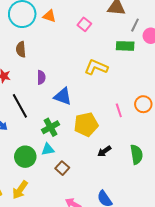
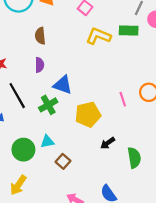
brown semicircle: (21, 49) -> (40, 36), moved
yellow L-shape: (96, 67) -> (98, 36), moved
green cross: (51, 127) -> (48, 105), moved
green semicircle: (137, 154) -> (134, 158), moved

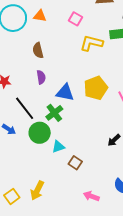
yellow pentagon: (88, 115) -> (96, 88), moved
green circle: (23, 150) -> (40, 133), moved

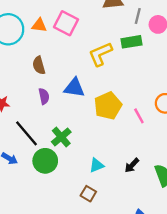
pink square: (76, 19) -> (66, 23), moved, size x1.5
yellow L-shape: (91, 43) -> (100, 54), turned -35
blue triangle: (65, 93) -> (74, 88), moved
cyan triangle: (58, 147) -> (97, 165), moved

